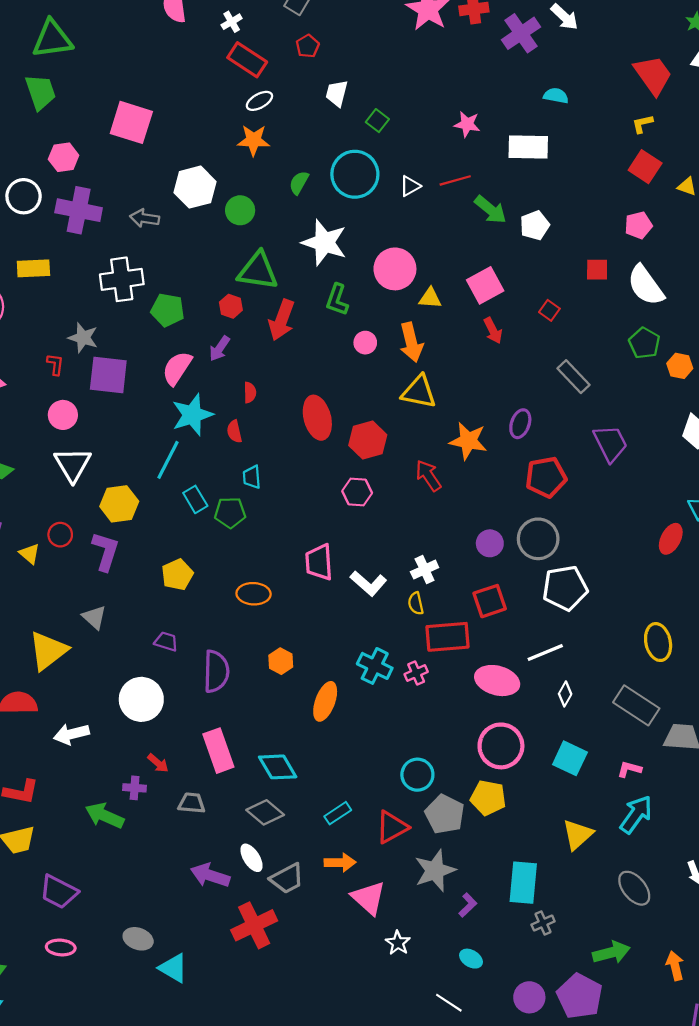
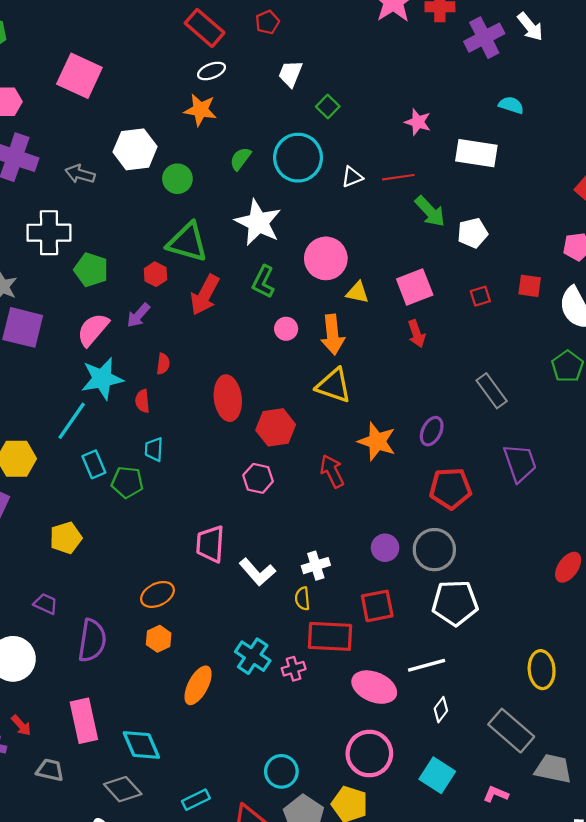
red square: (549, 310) -> (480, 296), moved, turned 30
orange ellipse: (254, 594) -> (157, 594), moved, turned -36

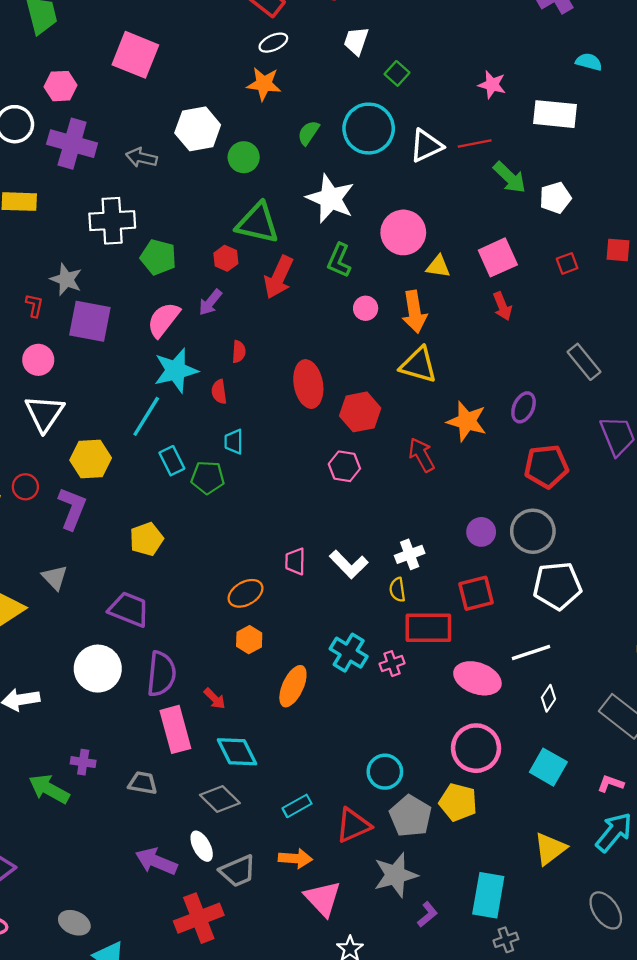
white triangle: (352, 177) -> (426, 146), size x1.5
pink trapezoid: (210, 544) -> (295, 561), moved, size x0.7
purple trapezoid: (46, 604) -> (129, 609), size x1.6
purple semicircle: (92, 641) -> (161, 674), moved
red arrow: (21, 725) -> (215, 699), moved

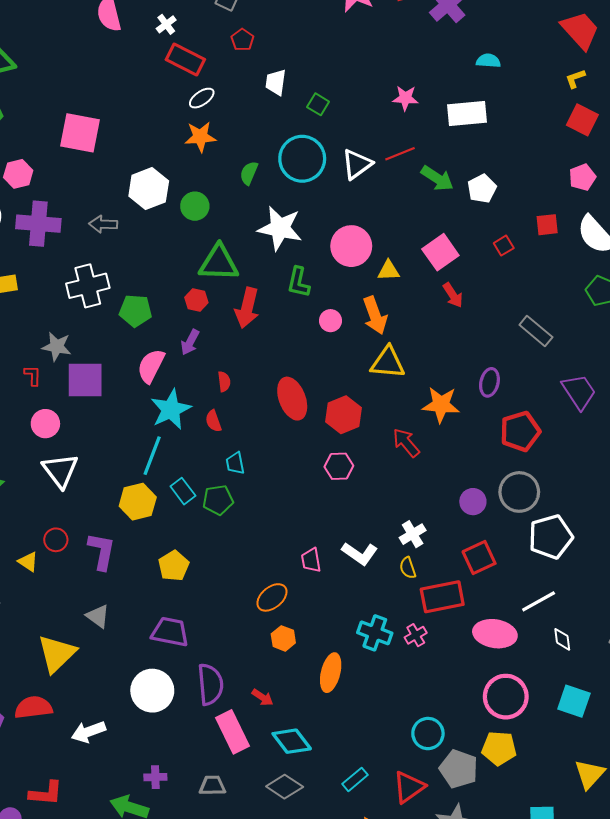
yellow hexagon: (91, 459) -> (138, 502), moved
white diamond: (548, 698) -> (562, 639), turned -30

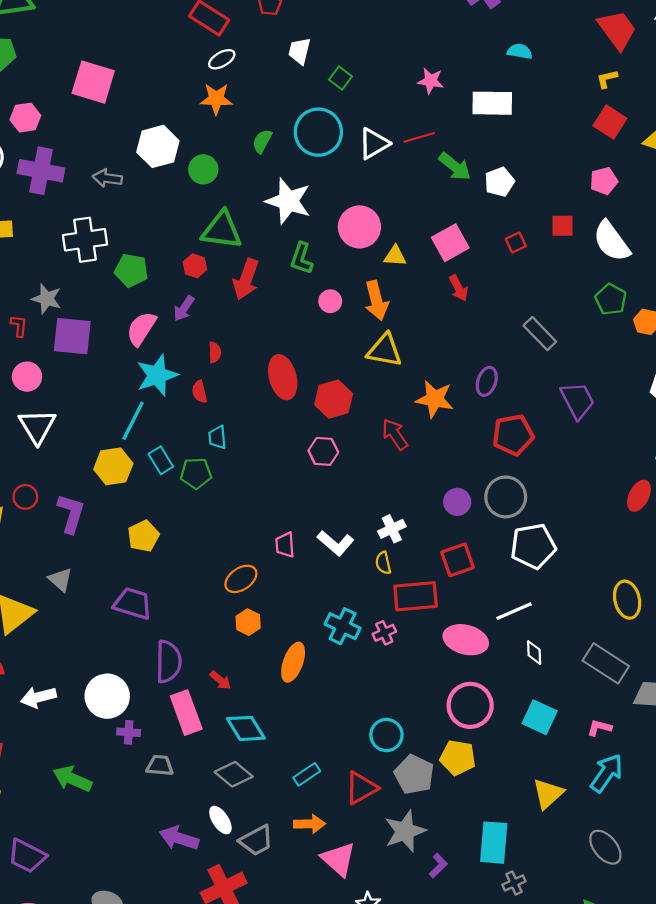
white circle: (152, 691) -> (107, 696), moved
purple cross: (155, 777) -> (129, 732), moved

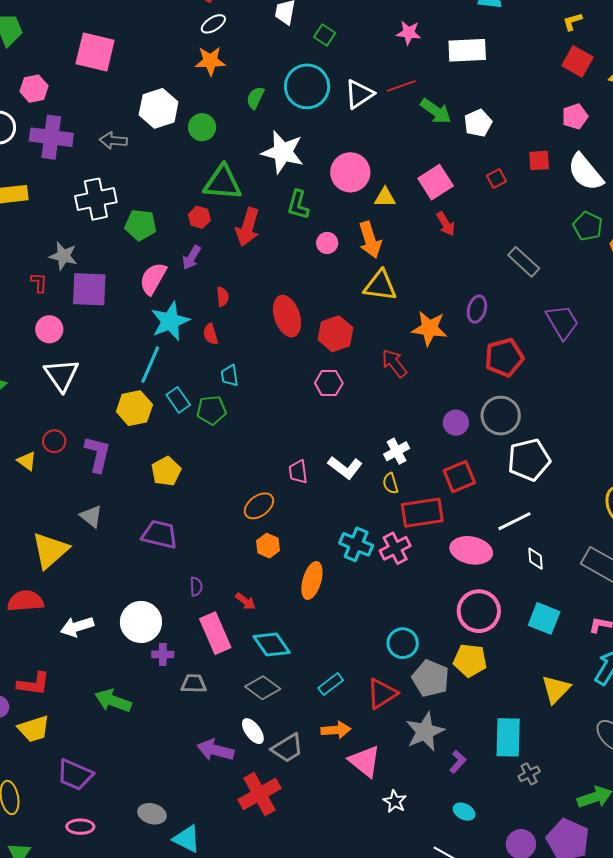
pink cross: (384, 633) -> (395, 548), size x1.4
purple semicircle: (168, 662) -> (196, 587), size x0.5

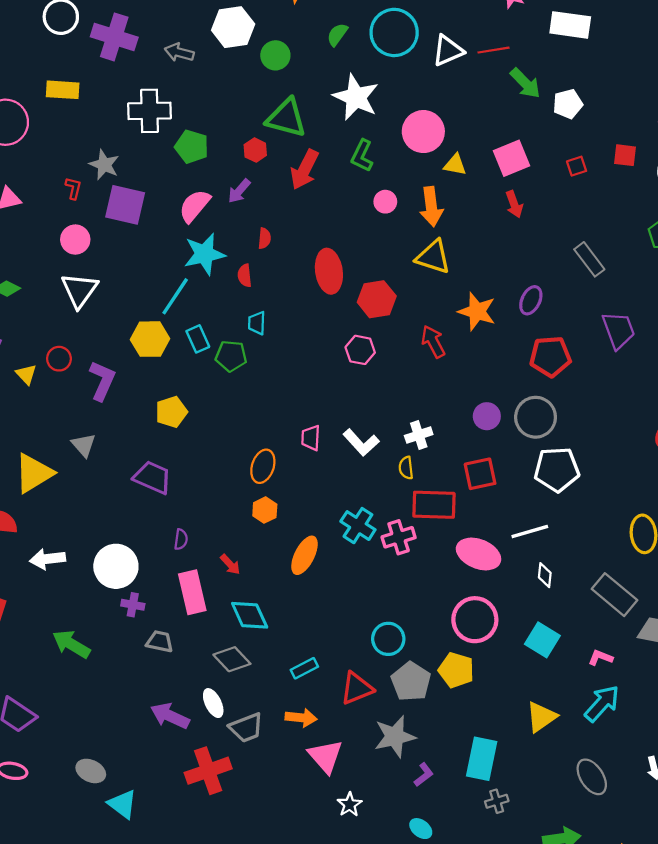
orange ellipse: (259, 506) -> (263, 466), turned -44

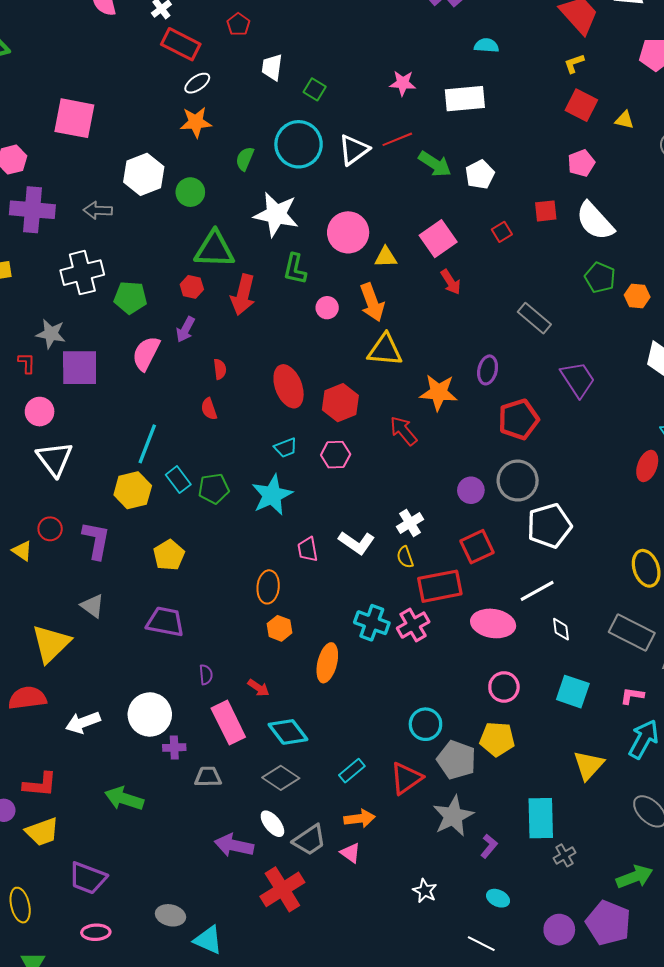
cyan star: (204, 254) -> (272, 495), moved
cyan trapezoid: (257, 323) -> (286, 448), moved, turned -100
pink circle: (475, 620) -> (504, 687), size x0.7
pink triangle: (326, 756) -> (350, 853), moved, size x0.6

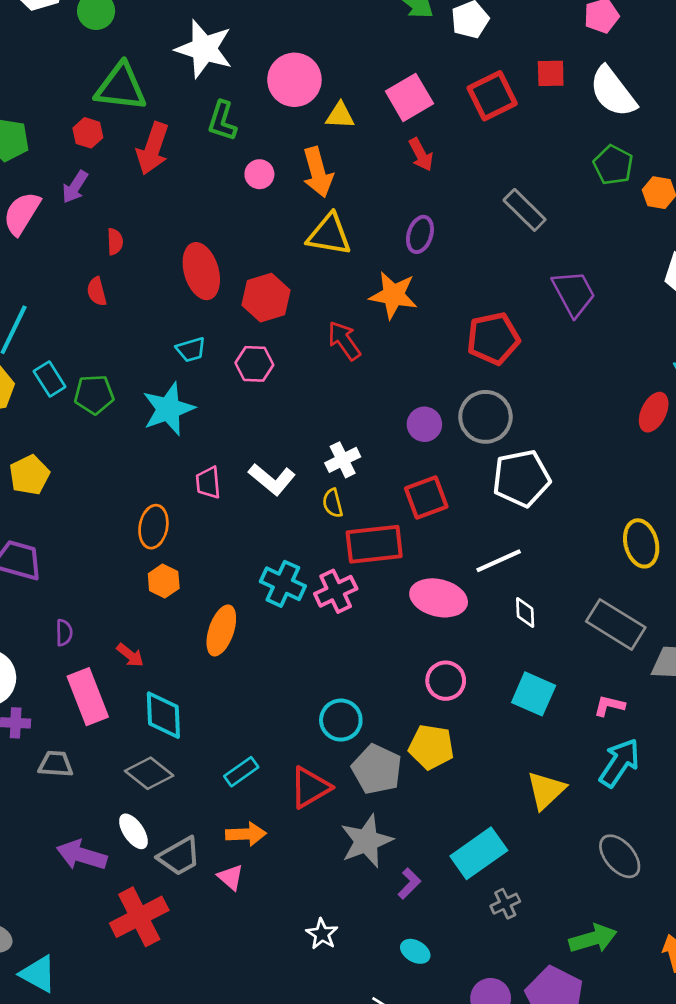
red square: (502, 232) -> (492, 96), size x1.8
purple ellipse: (488, 370) -> (420, 234), moved
cyan diamond: (288, 732) -> (163, 715), turned 30
cyan rectangle: (541, 818) -> (479, 853), turned 51

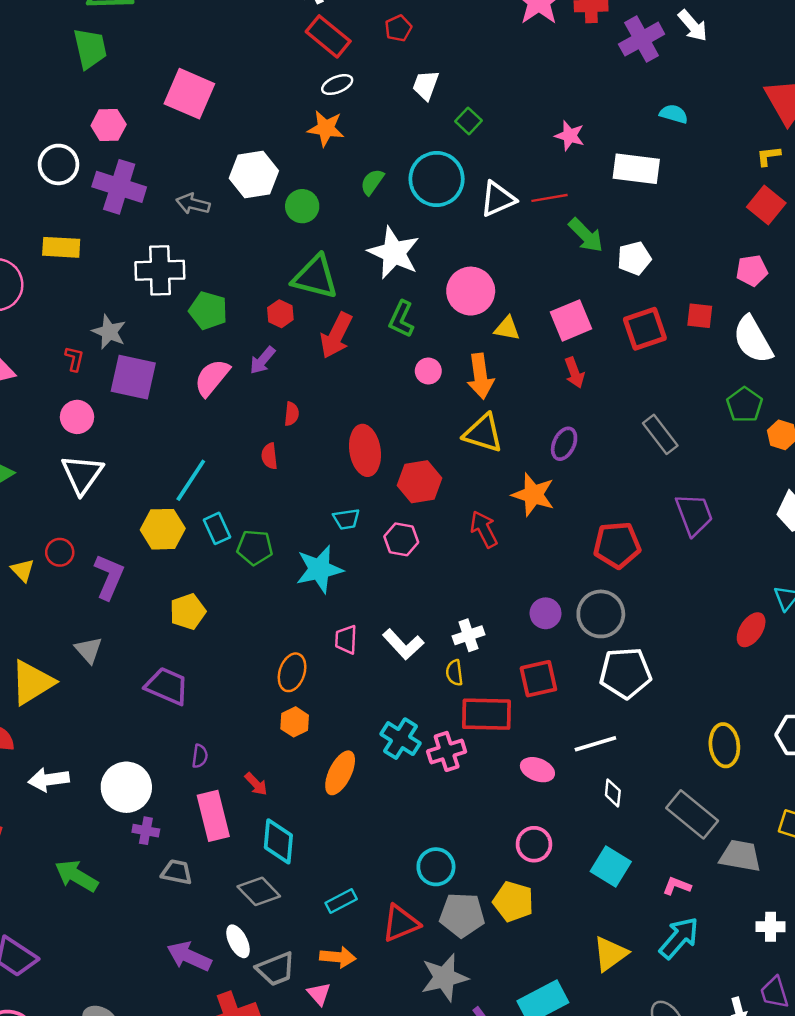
pink ellipse: (439, 598) -> (537, 770), size x0.7
gray pentagon: (377, 769) -> (462, 915), turned -30

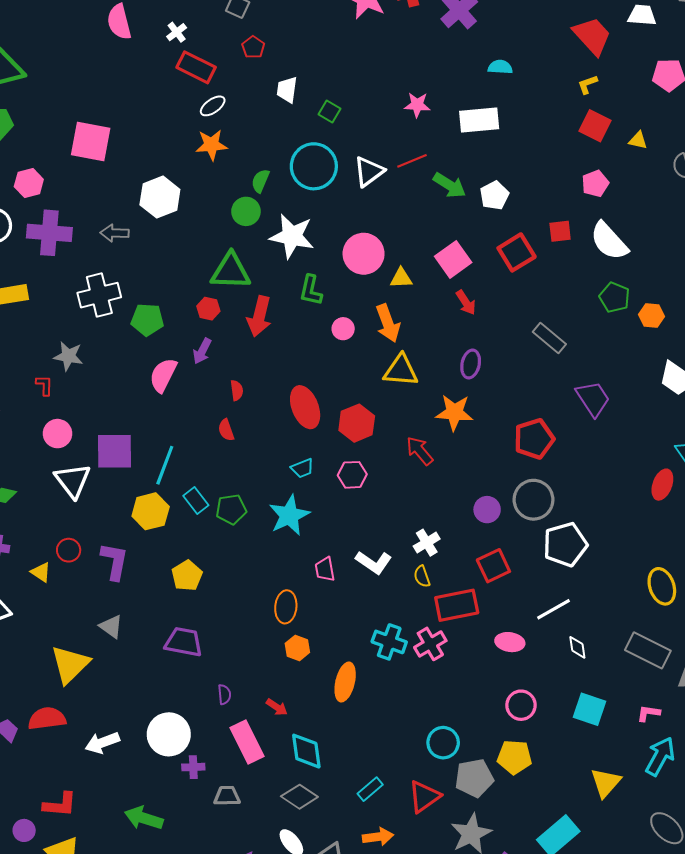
green circle: (302, 206) -> (246, 211), moved
purple square: (133, 377) -> (114, 451), moved

